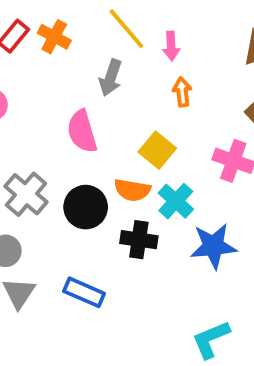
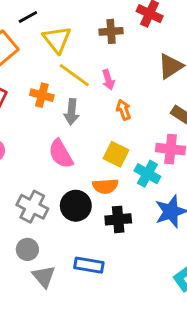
orange cross: (54, 37) -> (42, 95), moved
cyan cross: (176, 201) -> (147, 174), moved

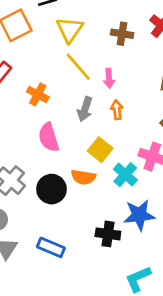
orange cross: (42, 95) -> (38, 94), moved
gray arrow: (72, 112) -> (85, 109), moved
black cross: (118, 219) -> (108, 234), moved

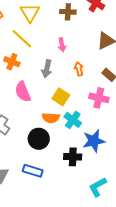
yellow line: (78, 67) -> (22, 39), moved
orange arrow: (117, 110) -> (79, 69), moved
cyan cross: (125, 175) -> (73, 120), moved
black circle: (51, 189) -> (39, 139), moved

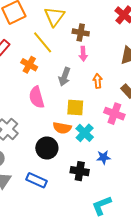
brown cross: (68, 12) -> (81, 32), moved
yellow square: (61, 97) -> (75, 107), turned -36
blue star: (94, 141) -> (104, 157), size x0.6

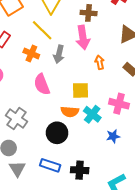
brown cross: (81, 32) -> (89, 13), moved
pink arrow: (83, 54) -> (83, 37), size x1.6
gray arrow: (64, 77) -> (59, 54), moved
pink cross: (114, 114) -> (119, 104), moved
black cross: (80, 171) -> (80, 170), moved

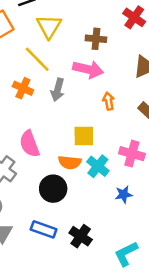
pink arrow: (83, 37) -> (88, 69), turned -70
pink semicircle: (42, 84) -> (29, 144), moved
black cross: (80, 170) -> (81, 236), turned 30

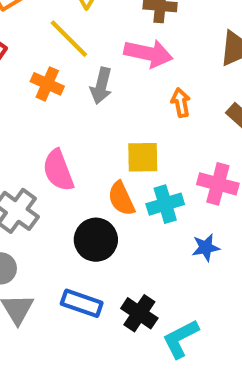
orange semicircle: (70, 162) -> (121, 199), turned 60
cyan cross: (98, 166) -> (165, 204), turned 35
cyan L-shape: (126, 254) -> (180, 339), moved

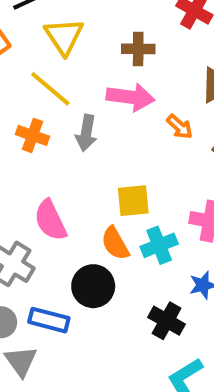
orange arrow: (181, 103) -> (180, 127), moved, turned 148
blue rectangle: (82, 303) -> (49, 320), moved
black cross: (139, 313) -> (167, 321), moved

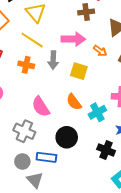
brown cross: (138, 49) -> (86, 12), moved
yellow square: (133, 201) -> (79, 71), moved, turned 30
orange semicircle: (115, 243) -> (74, 102), moved

